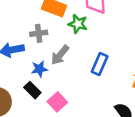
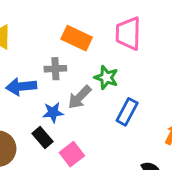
green star: (78, 24) -> (106, 78), moved

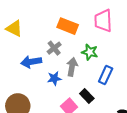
gray cross: (55, 69) -> (54, 48), turned -32
gray arrow: (80, 97) -> (72, 67), turned 150
black rectangle: (43, 137) -> (87, 96), moved

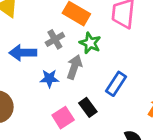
green star: (90, 52) -> (90, 43), moved

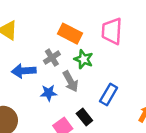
gray arrow: (74, 67) -> (71, 81), turned 135

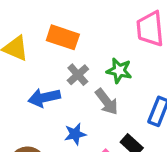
orange rectangle: (70, 34) -> (63, 37), moved
blue star: (49, 93) -> (75, 134), moved

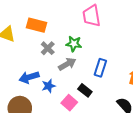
blue arrow: (44, 98) -> (29, 77), moved
gray arrow: (107, 102) -> (67, 64), turned -78

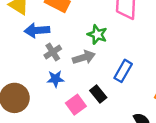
gray cross: (48, 48) -> (53, 52), moved
blue arrow: (29, 77) -> (37, 30), moved

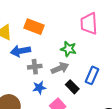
gray cross: (53, 52) -> (35, 67), turned 32
black rectangle: (98, 94) -> (72, 87), moved

